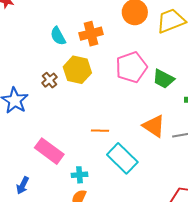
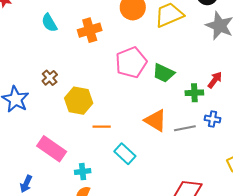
cyan semicircle: (58, 36) -> (49, 23), moved
yellow hexagon: (77, 70) -> (79, 101), moved
cyan rectangle: (122, 158) -> (125, 154), size x0.7

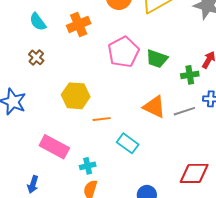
brown cross: (50, 78) -> (36, 57), moved

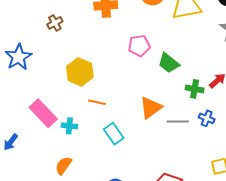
pink pentagon: (123, 52) -> (139, 46), size x0.7
orange triangle: (154, 107) -> (151, 108), turned 40
cyan cross: (88, 166) -> (69, 126), moved

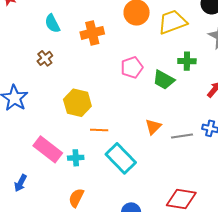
green cross: (195, 89) -> (187, 61), moved
orange triangle: (151, 108) -> (153, 127), size x0.7
cyan rectangle: (114, 134) -> (121, 158), size x1.4

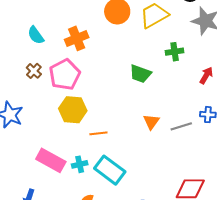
pink pentagon: (132, 67) -> (65, 75), moved, size x1.4
green trapezoid: (164, 80) -> (140, 74), moved
cyan rectangle: (121, 158) -> (110, 170), moved

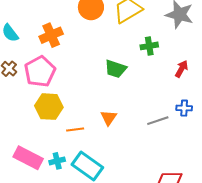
orange triangle: (151, 122) -> (109, 118), moved

